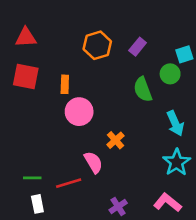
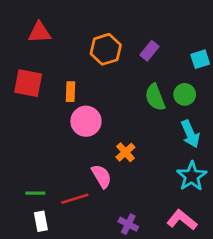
red triangle: (26, 37) -> (39, 32), moved
green circle: (170, 74) -> (185, 94), moved
purple cross: (118, 207) -> (128, 224), turned -30

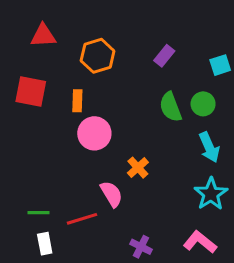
orange hexagon: (106, 49) -> (98, 56), moved

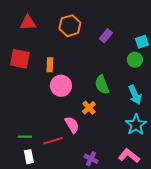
orange hexagon: (98, 56) -> (70, 26), moved
green circle: (203, 104) -> (135, 60), moved
green semicircle: (170, 107) -> (102, 85), moved

